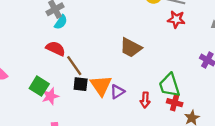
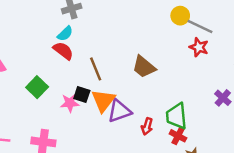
cyan semicircle: (61, 22) -> (65, 34), moved
brown line: (74, 66) -> (96, 69), moved
purple triangle: (117, 92) -> (119, 111), size x1.5
pink star: (50, 96) -> (70, 103), moved

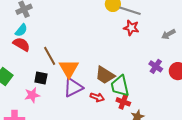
brown trapezoid: (144, 67) -> (105, 75), moved
orange triangle: (103, 101) -> (69, 69), moved
pink star: (70, 103) -> (32, 95), moved
red arrow: (147, 126) -> (97, 97), turned -80

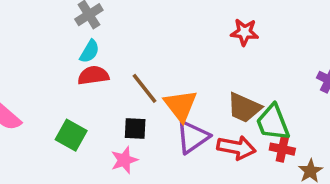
red star: (131, 28) -> (244, 32), moved
red semicircle: (21, 44) -> (93, 75), turned -30
red arrow: (97, 97) -> (236, 148), size x1.5

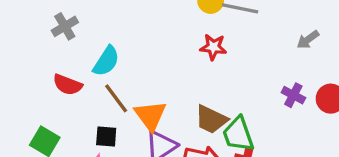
cyan semicircle: (89, 51) -> (106, 61), moved, size x1.4
red semicircle: (93, 75) -> (67, 85), turned -152

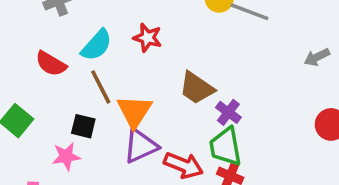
red star: (213, 47) -> (147, 38), moved
purple cross: (293, 95) -> (228, 112), moved
brown trapezoid: (211, 119) -> (197, 88), moved

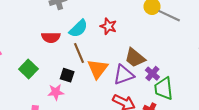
red semicircle: (51, 64) -> (51, 37), turned -36
purple triangle: (141, 146) -> (124, 75), moved
green trapezoid: (226, 147) -> (164, 89), moved

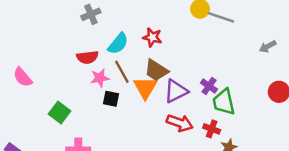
brown trapezoid: (135, 58) -> (156, 70), moved
green square: (28, 69) -> (60, 113), moved
pink star: (56, 92) -> (100, 78), moved

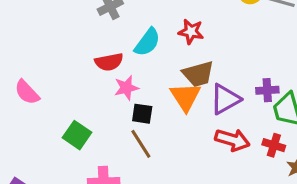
brown trapezoid: (156, 70) -> (198, 74), turned -45
brown line: (122, 72) -> (141, 144), moved
purple cross: (209, 86) -> (267, 90), turned -35

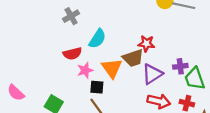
red star: (191, 32) -> (146, 44), moved
pink semicircle: (27, 92) -> (16, 93), moved
orange triangle: (185, 97) -> (112, 68), moved

